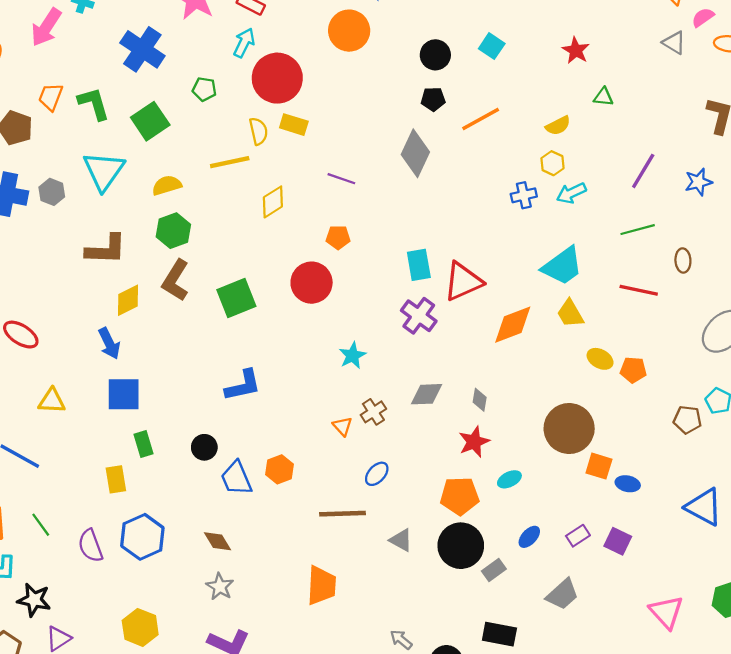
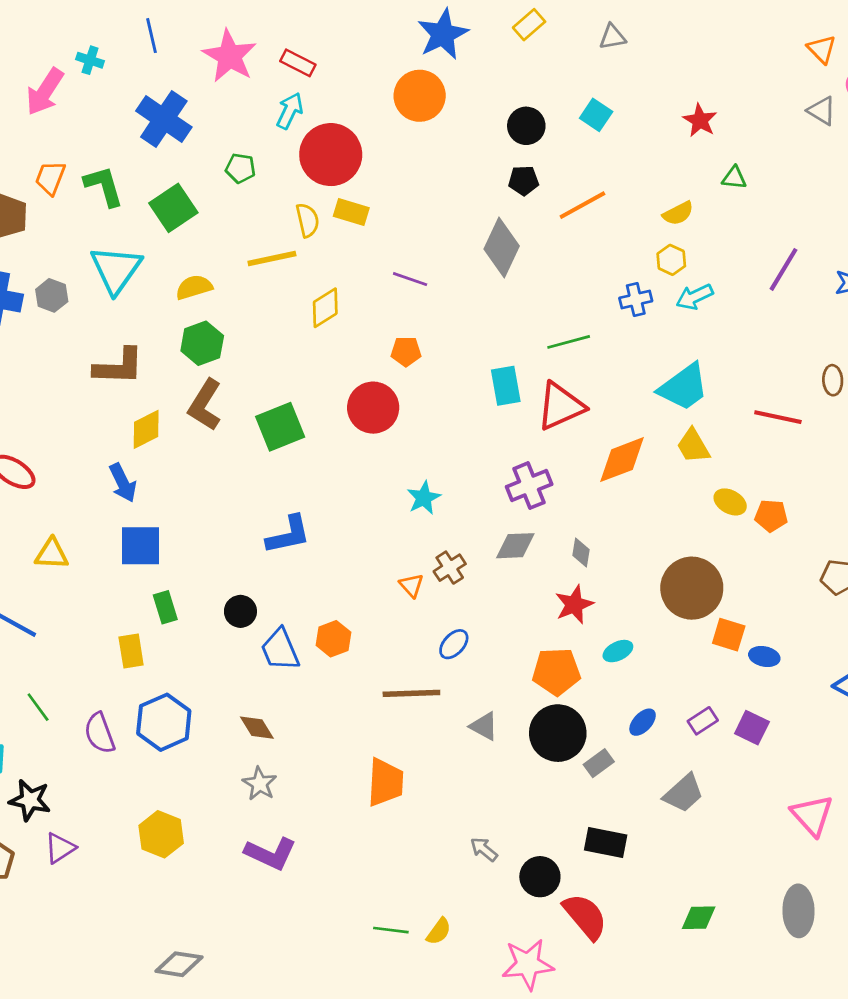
green line: (638, 230) -> (569, 342), moved
purple cross: (419, 316) -> (529, 486), moved, turned 32

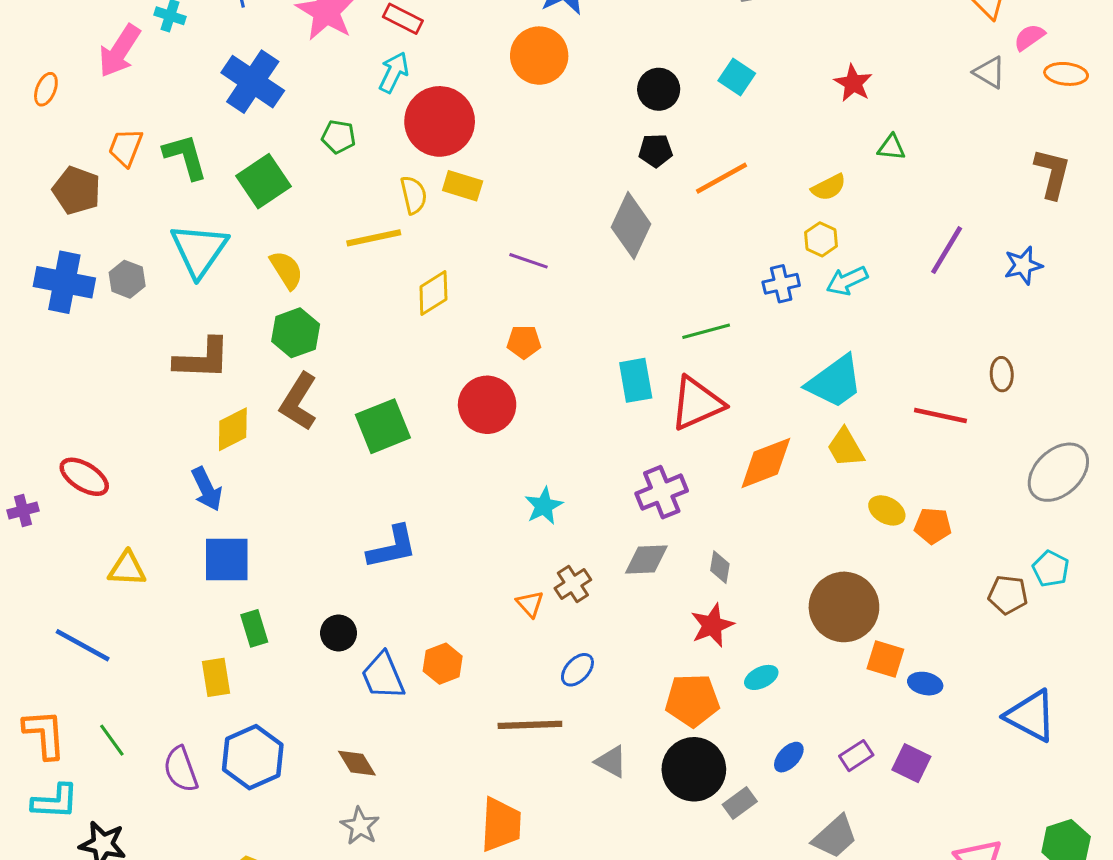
yellow semicircle: (194, 287) -> (286, 270), turned 75

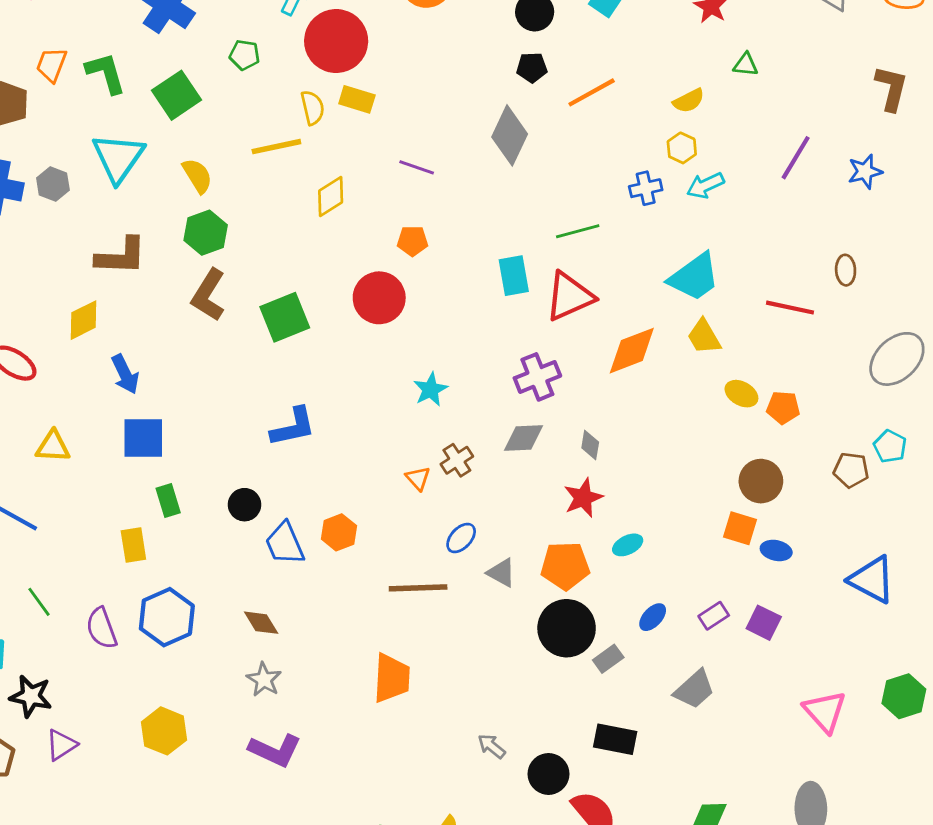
yellow diamond: (233, 429) -> (83, 320), moved
brown circle: (844, 607) -> (761, 481), moved, size x0.7
gray triangle: (611, 762) -> (501, 573), moved

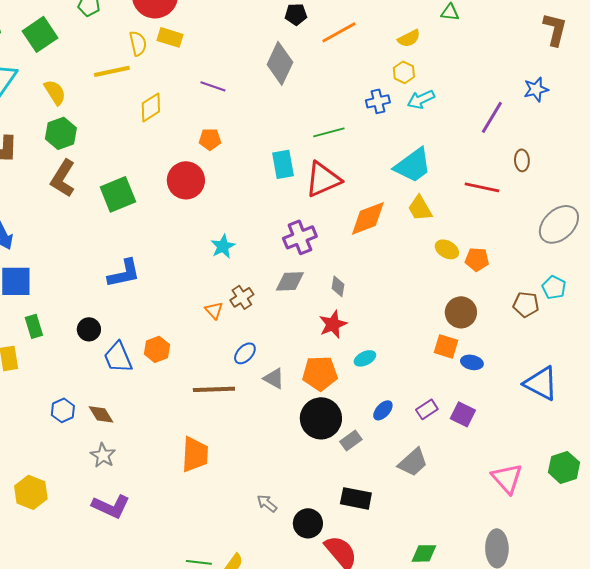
purple line: (796, 158) -> (492, 117), moved
blue hexagon: (167, 617) -> (63, 410), moved, size x0.6

